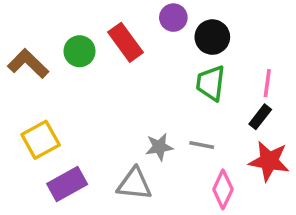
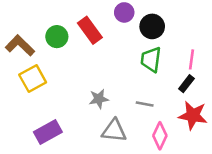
yellow square: (41, 140) -> (33, 79), moved
gray star: (159, 147) -> (99, 99), moved
gray triangle: (134, 184) -> (114, 131), moved

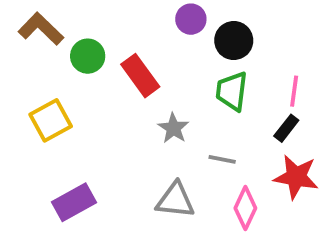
red rectangle: (90, 30) -> (140, 76), moved
brown L-shape: (20, 46) -> (41, 29), moved
gray star: (99, 99) -> (173, 128), moved, turned -30

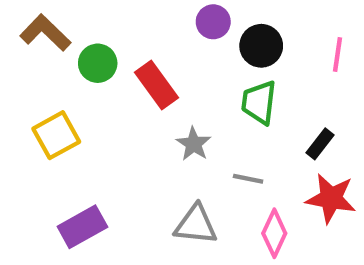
pink line: (294, 91) -> (337, 54), moved

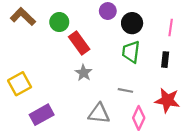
green circle: (98, 63) -> (59, 22), moved
yellow square: (56, 135) -> (20, 84), moved
gray star: (194, 144) -> (84, 73), moved
black rectangle: (320, 144) -> (165, 60), moved, turned -32

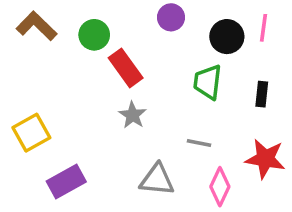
black circle: (132, 23) -> (227, 37), moved
pink line: (171, 28) -> (264, 28), moved

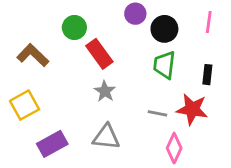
brown L-shape: (37, 26) -> (33, 55), moved
black circle: (227, 37) -> (164, 29), moved
red star: (265, 159) -> (192, 109), moved
gray triangle: (157, 180) -> (106, 137), moved

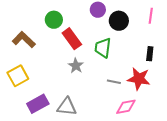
green trapezoid: (164, 65) -> (103, 48), moved
gray triangle: (106, 137) -> (67, 107), moved
pink diamond: (174, 148) -> (126, 107), turned 55

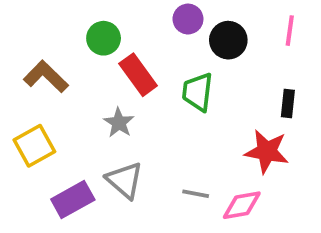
gray star: (76, 66) -> (119, 123), moved
gray line: (114, 82) -> (196, 194), moved
gray triangle: (67, 107) -> (125, 180), moved, turned 35

